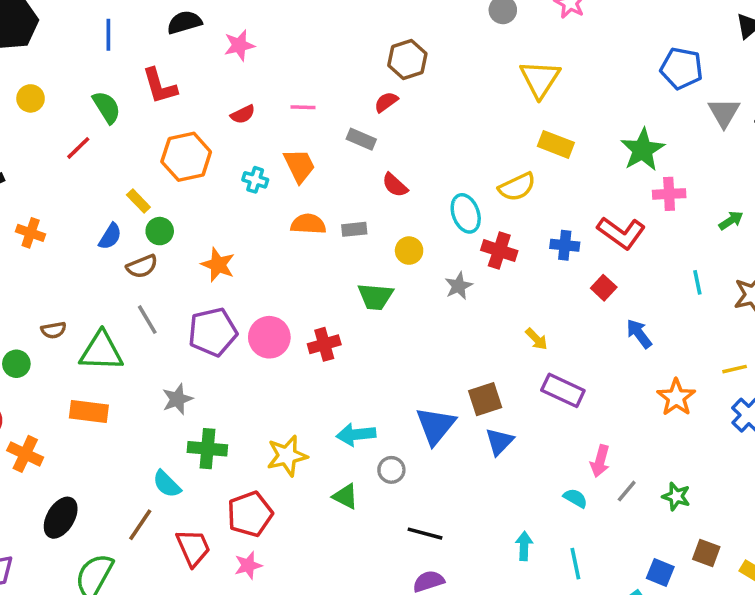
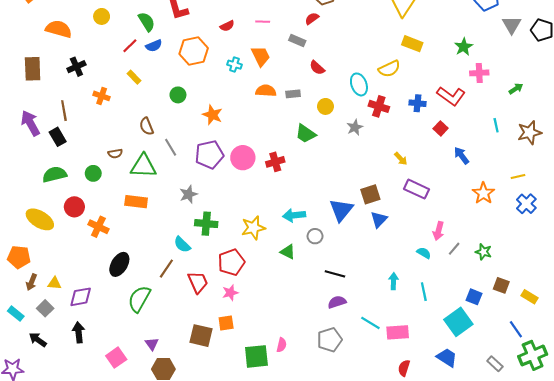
green star: (643, 150) -> (464, 47), size x0.7
yellow rectangle: (138, 201) -> (134, 77), moved
blue semicircle: (110, 236) -> (154, 46), moved, turned 35
brown semicircle: (142, 266) -> (147, 126), moved, turned 90
green trapezoid: (375, 297) -> (306, 134), turned 30

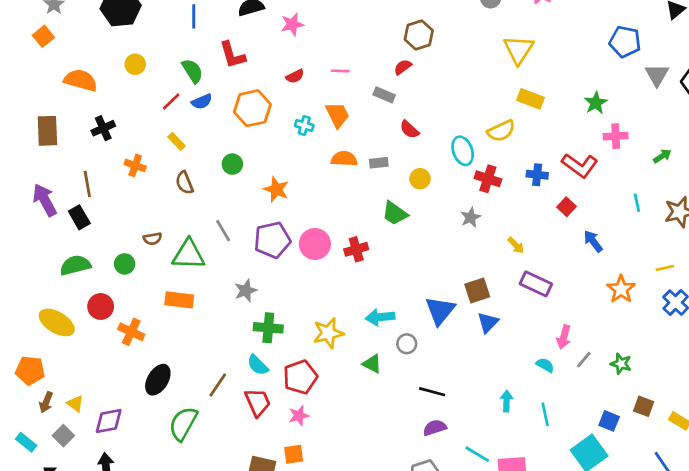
brown semicircle: (147, 126) -> (184, 183), moved
gray star: (355, 127) -> (471, 217), moved
cyan semicircle: (182, 245) -> (258, 365), moved
yellow triangle: (55, 283) -> (75, 404), turned 32

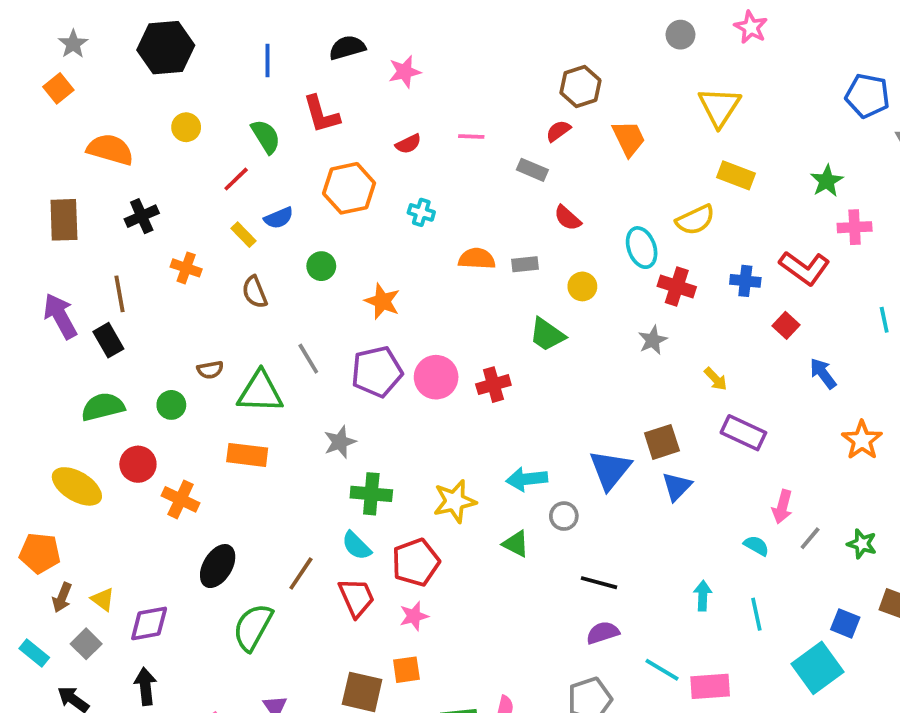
blue semicircle: (202, 102) -> (279, 218), moved
orange trapezoid: (338, 115) -> (629, 138), moved

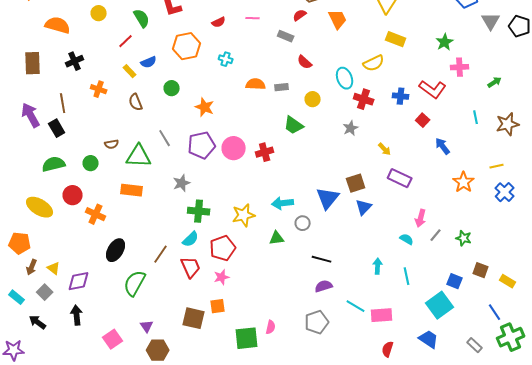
green triangle: (516, 544) -> (277, 238), turned -35
cyan semicircle: (356, 546) -> (191, 239), turned -90

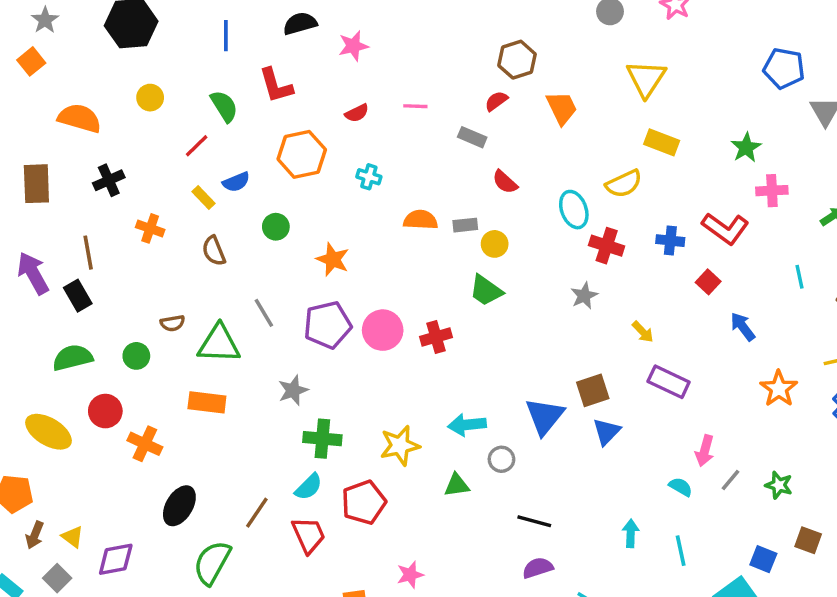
yellow circle: (313, 99) -> (495, 244), moved
pink star: (222, 277) -> (410, 575), moved

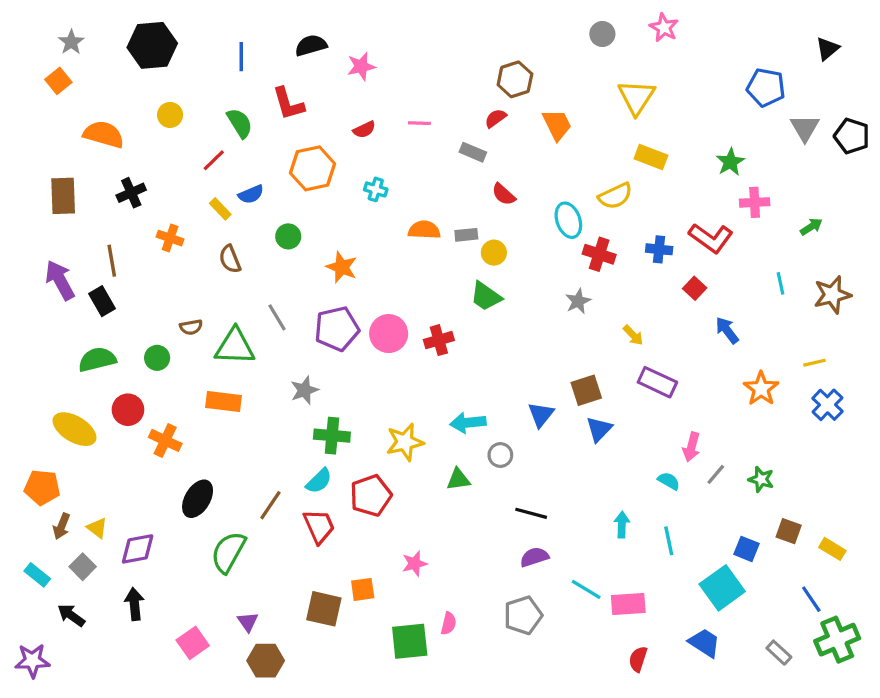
blue triangle: (545, 416) -> (541, 415), size x0.7

